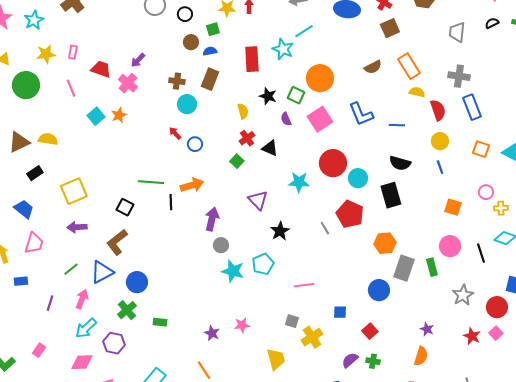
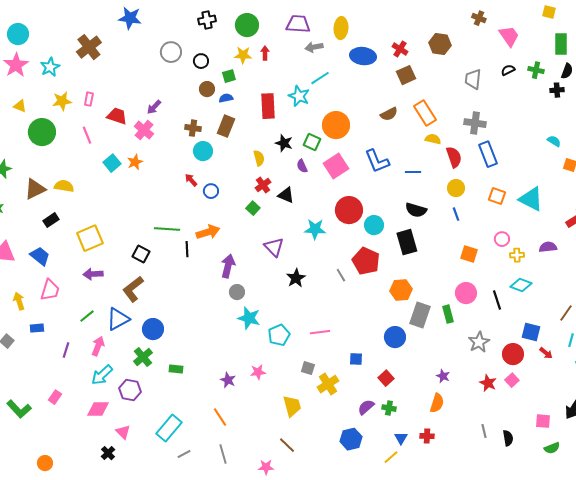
cyan pentagon: (263, 264) -> (279, 335), moved

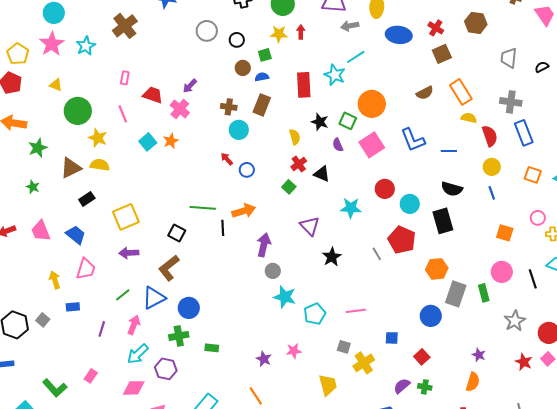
black semicircle: (508, 70) -> (542, 67), moved
yellow star: (62, 101) -> (98, 138), moved, turned 30
red circle: (349, 210) -> (385, 189), size x0.7
green cross: (143, 357) -> (179, 336), turned 30

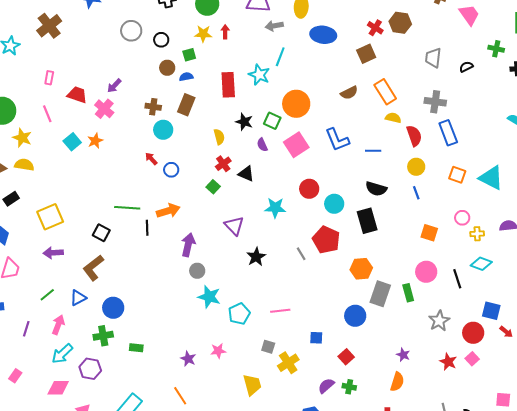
red cross: (436, 28) -> (375, 28), moved
cyan line: (356, 57) -> (280, 57), turned -36
blue triangle: (154, 298) -> (78, 298), size x0.7

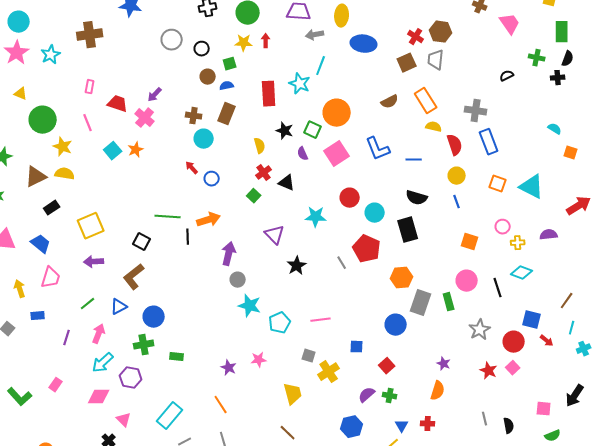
brown cross: (49, 26) -> (90, 35), turned 30
gray trapezoid: (433, 58) -> (436, 60), moved

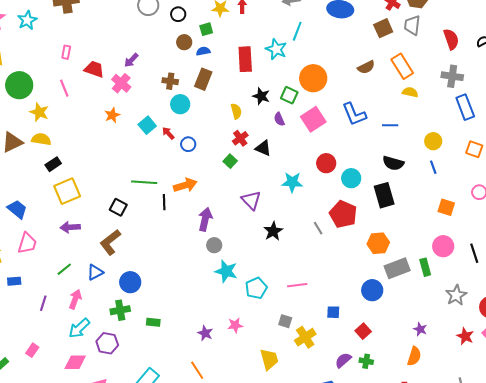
red semicircle: (455, 145) -> (451, 39), moved
cyan square: (113, 151) -> (147, 125), moved
black rectangle: (52, 208) -> (53, 164), moved
gray rectangle: (421, 303) -> (397, 268), turned 50

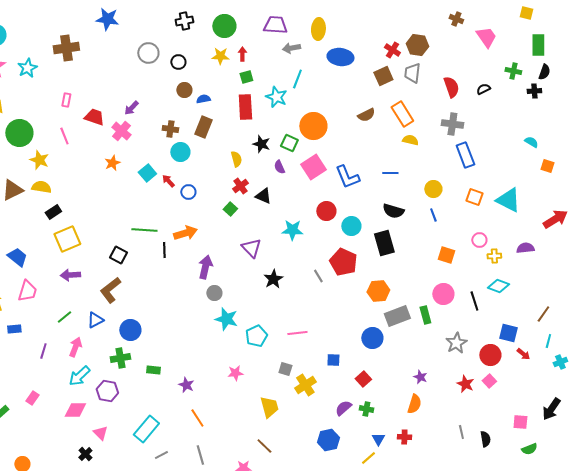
green square: (206, 29) -> (246, 77), moved
blue L-shape: (354, 114) -> (347, 177), moved
purple star: (205, 333) -> (186, 385), moved

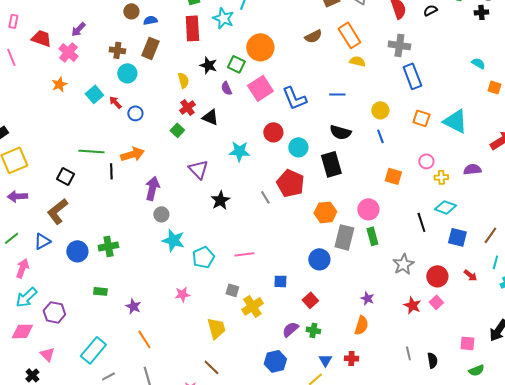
pink circle: (443, 294) -> (368, 209), moved
gray rectangle: (397, 316) -> (344, 237), turned -55
blue square: (508, 333) -> (457, 237), moved
green cross: (120, 358) -> (108, 246), moved

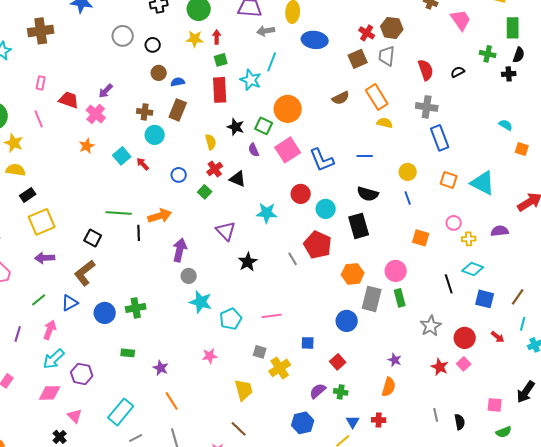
blue circle: (135, 113) -> (179, 175), moved

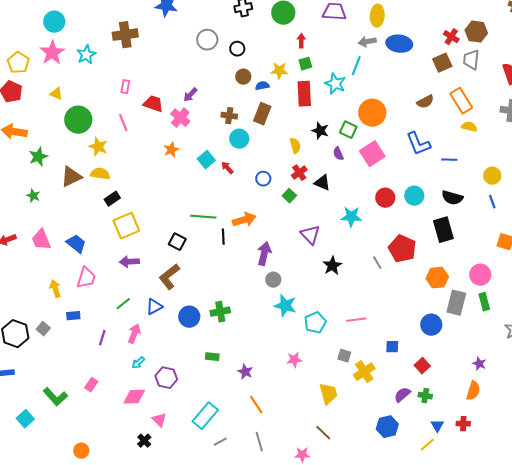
gray arrow: (266, 31) -> (367, 42), moved
yellow star: (195, 39) -> (279, 71), moved
blue L-shape: (322, 160) -> (418, 144), moved
cyan circle: (326, 209) -> (414, 196), moved
cyan arrow: (54, 359) -> (138, 363), size x0.6

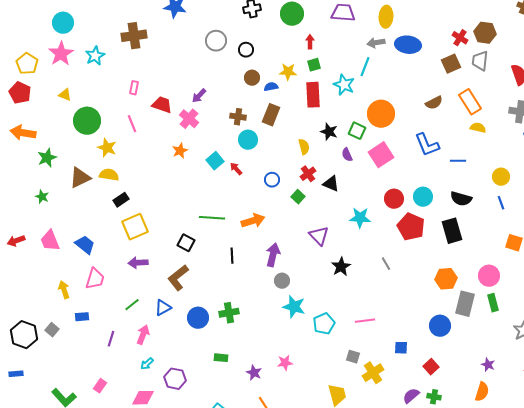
black line: (223, 237) -> (232, 256), moved
red pentagon: (402, 249) -> (411, 227), moved
pink star: (294, 360) -> (285, 363), moved

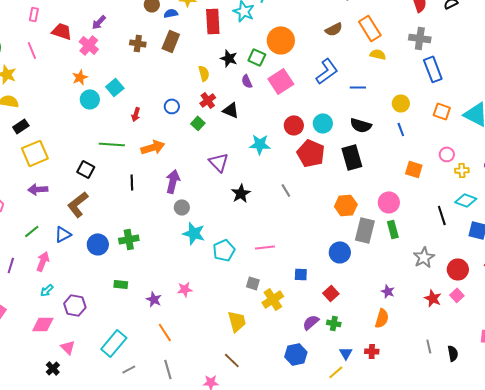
cyan circle: (248, 140) -> (90, 99), moved
blue L-shape: (427, 145) -> (327, 71), turned -104
red arrow: (236, 169) -> (136, 114), moved, turned -120

